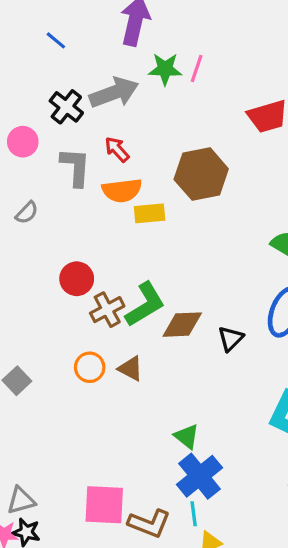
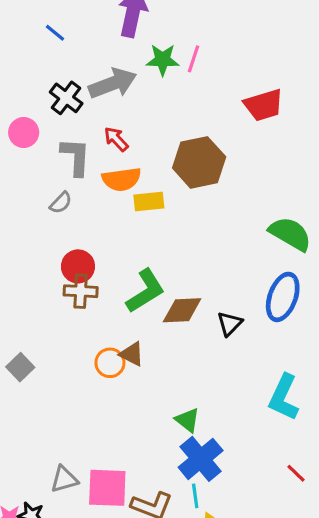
gray semicircle: (27, 213) -> (61, 203), moved
brown cross: (107, 310) -> (81, 291), moved, turned 32
orange circle: (90, 367) -> (110, 363), moved
gray triangle: (21, 500) -> (64, 479), moved

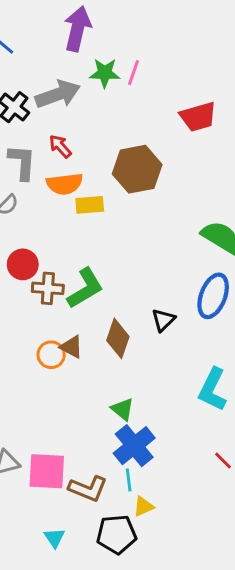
brown cross: (81, 291) -> (48, 288), moved
brown diamond: (182, 310) -> (118, 338), moved, turned -69

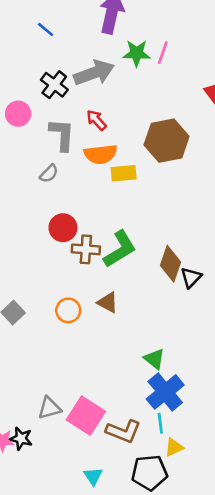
brown diamond: (118, 338) -> (171, 264), moved
orange circle: (51, 355) -> (68, 310), moved
pink square: (47, 471) -> (86, 416), turned 30

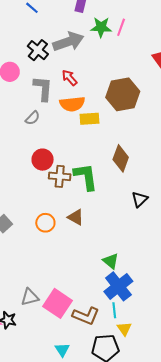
green L-shape: (120, 249) -> (86, 177), turned -68
brown diamond: (171, 264) -> (121, 158), moved
yellow triangle: (174, 447) -> (124, 329), turned -42

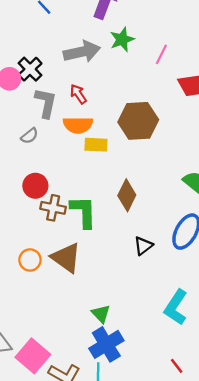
green star: (101, 27) -> (122, 39), turned -30
pink line: (121, 27) -> (161, 54), moved
black cross: (38, 50) -> (30, 69), moved
brown triangle: (76, 217) -> (66, 258), size x1.6

